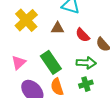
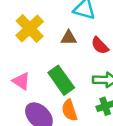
pink triangle: (19, 63) -> (21, 81), turned -42

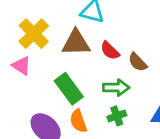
brown triangle: (69, 38) -> (76, 43), size x1.6
pink triangle: (21, 81) -> (21, 66), moved

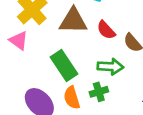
green cross: (117, 116) -> (99, 92), moved

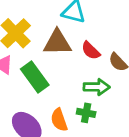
green rectangle: (64, 66) -> (35, 77), moved
green cross: (99, 92) -> (86, 113), turned 30

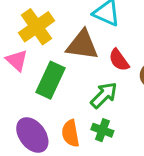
green rectangle: (35, 77) -> (50, 80), turned 52
green arrow: (97, 87) -> (104, 95), moved, turned -55

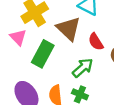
brown triangle: (82, 45) -> (69, 29), turned 32

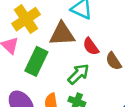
brown triangle: (69, 29) -> (62, 34), turned -44

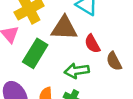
green arrow: (78, 74) -> (77, 71), turned -150

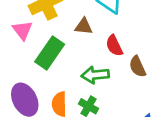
brown triangle: (64, 28) -> (84, 26), size x0.6

